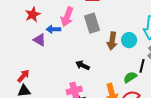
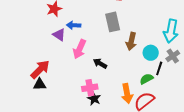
pink arrow: (67, 17) -> (80, 49), moved
cyan circle: (129, 40) -> (151, 53), moved
red arrow: (23, 76) -> (40, 69), size x1.5

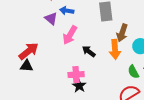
green semicircle: (147, 79) -> (133, 72), turned -96
orange arrow: (127, 94) -> (115, 49), moved

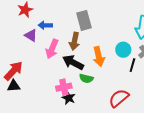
brown arrow: (122, 33) -> (75, 41), moved
black arrow: (89, 51) -> (73, 62), size x1.5
green semicircle: (133, 72) -> (86, 78), moved, turned -40

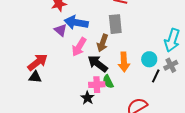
blue arrow: (45, 25) -> (76, 22), size x1.6
green semicircle: (86, 78) -> (108, 82), turned 40
pink cross: (64, 87) -> (97, 85), moved

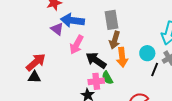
brown arrow: (103, 43) -> (115, 40), moved

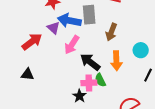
gray rectangle: (111, 20) -> (89, 15), moved
brown arrow: (115, 40) -> (111, 32), moved
cyan circle: (147, 53) -> (141, 50), moved
red arrow: (36, 62) -> (32, 42), moved

